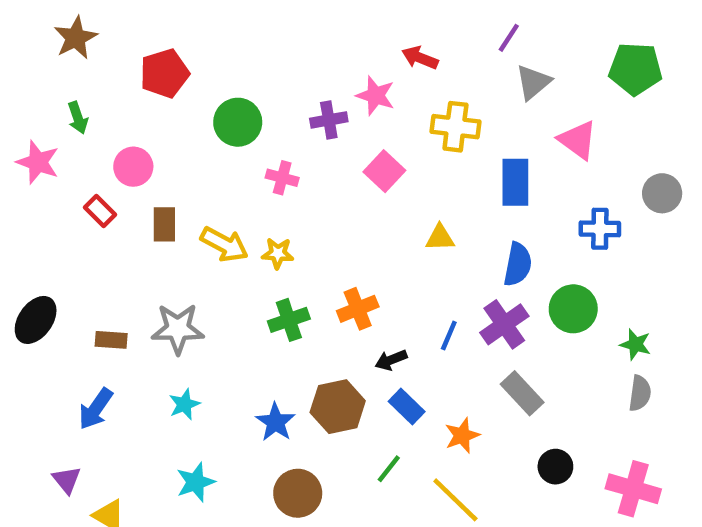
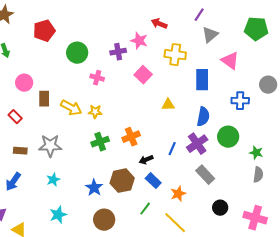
pink circle: (133, 167) -> (24, 83), moved
red rectangle: (100, 211) -> (15, 117), moved

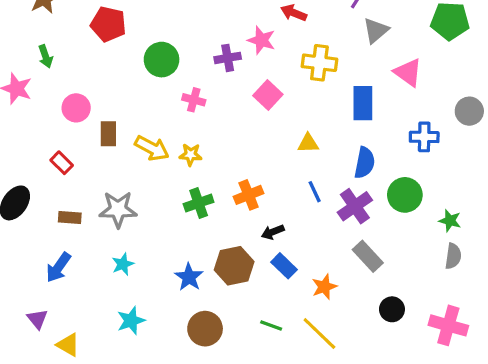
red pentagon: (44, 31) -> (108, 24), turned 30
blue line: (172, 149) -> (315, 192), moved, turned -48
green line: (145, 209) -> (271, 325), moved, turned 72

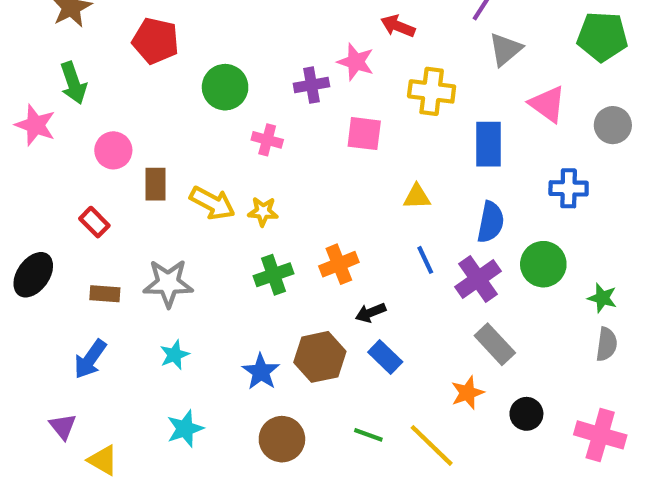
green arrow: (46, 56) -> (73, 83), size x1.4
pink square: (268, 95) -> (364, 134), turned -36
gray circle: (469, 111) -> (613, 125), moved
orange star: (324, 287) -> (467, 393), moved

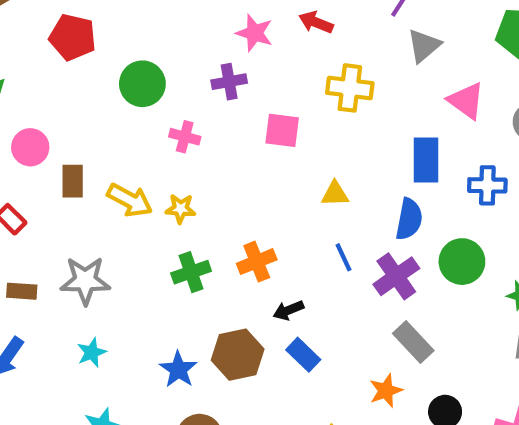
pink star: (356, 62) -> (255, 33), moved
blue rectangle: (488, 144) -> (426, 160), moved

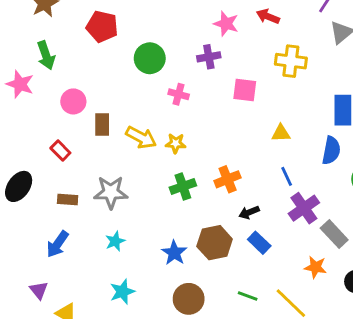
purple cross: (396, 276) -> (304, 208), moved
orange star: (386, 391) -> (315, 267), turned 30

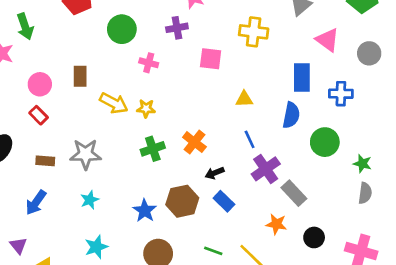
pink circle: (73, 101) -> (40, 84), moved
brown rectangle: (102, 125) -> (80, 76), moved
orange cross: (228, 179) -> (194, 142), turned -30

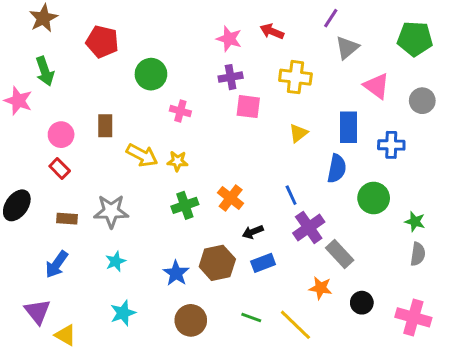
purple cross: (177, 28) -> (231, 77), moved
yellow triangle: (244, 99) -> (298, 133), moved, turned -36
blue rectangle: (224, 201) -> (263, 263), turned -65
purple triangle: (18, 246) -> (37, 312), size x1.4

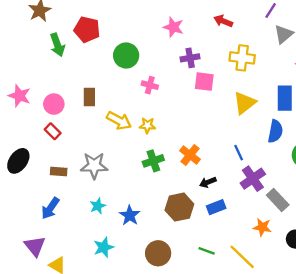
pink star: (229, 39) -> (173, 27), moved
green arrow: (45, 71) -> (57, 45), moved
pink star: (18, 101) -> (20, 96), moved
yellow triangle: (298, 133) -> (245, 103), size x1.5
blue star: (176, 273) -> (130, 215), moved

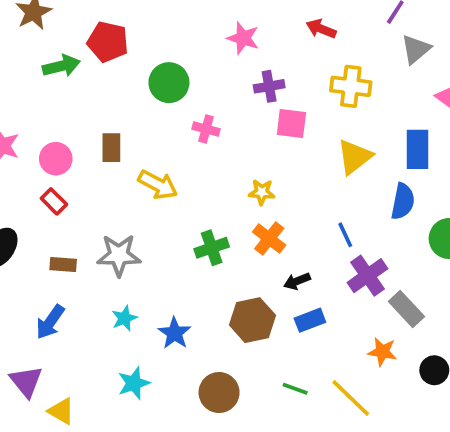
green arrow: (57, 45) -> (61, 66), turned -85
yellow star: (147, 125) -> (262, 192), moved

